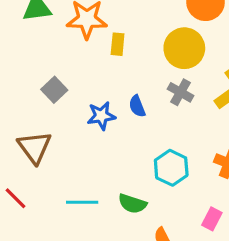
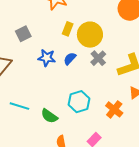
yellow rectangle: (118, 44) -> (68, 29), moved
yellow circle: (184, 48) -> (90, 35), moved
blue semicircle: (137, 106) -> (70, 59), turned 48

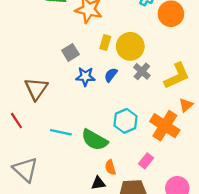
gray square: (23, 34) -> (70, 52), moved
orange cross: (114, 109) -> (165, 126), size x1.5
green semicircle: (49, 116) -> (94, 140), size x1.4

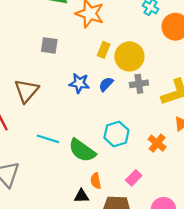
gray square: (70, 52) -> (49, 45), moved, turned 35
gray cross: (142, 71) -> (139, 84), turned 35
orange cross: (165, 126) -> (157, 143), size x0.6

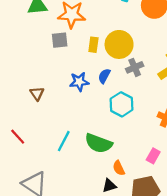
gray square: (49, 45) -> (60, 40), moved
brown triangle: (26, 91) -> (37, 94), moved, size x0.6
cyan hexagon: (116, 134) -> (121, 104), moved
cyan line: (48, 139) -> (64, 141), turned -65

